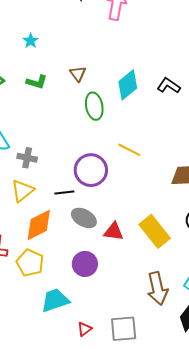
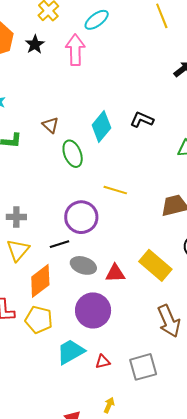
purple circle: (85, 264) -> (93, 310), size x1.4
red triangle: (85, 329) -> (103, 362), moved, turned 35

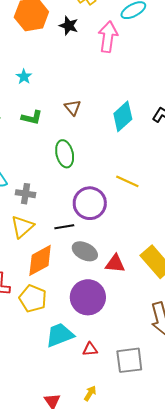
black star: (35, 44) -> (69, 26), turned -30
green ellipse: (73, 154) -> (65, 154), moved

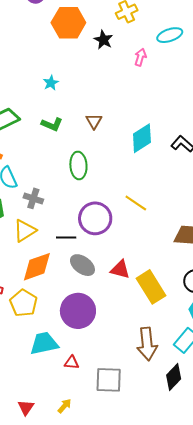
pink arrow: (108, 37) -> (140, 57), size x0.6
red triangle: (115, 264) -> (120, 269), moved

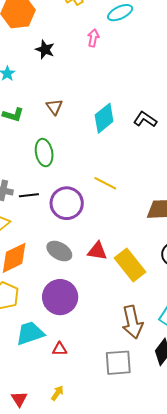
black star: (103, 40) -> (45, 50), moved
black line: (66, 237) -> (29, 195), moved
gray square: (109, 380) -> (118, 363), moved

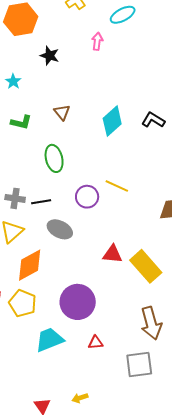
purple circle: (67, 203) -> (87, 197), moved, size x0.7
gray ellipse: (59, 251) -> (60, 229), moved
red triangle: (60, 349) -> (96, 343), moved
yellow arrow: (57, 393) -> (80, 398), turned -140

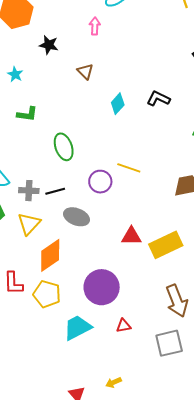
brown triangle: (62, 112) -> (85, 72), moved
cyan diamond: (112, 121) -> (118, 104), size x0.7
yellow rectangle: (146, 266) -> (166, 245), turned -68

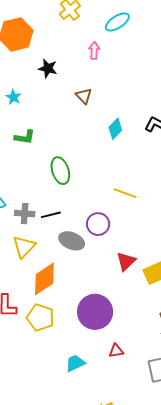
purple circle: (100, 182) -> (98, 224), moved
red triangle: (131, 236) -> (126, 261), turned -45
cyan trapezoid: (77, 328) -> (75, 363), moved, size x0.7

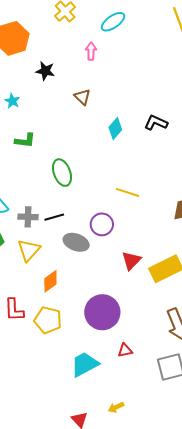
orange diamond: (44, 279) -> (50, 281), size x0.7
cyan trapezoid: (75, 363) -> (85, 364), size x1.4

